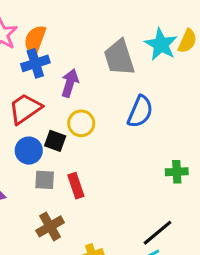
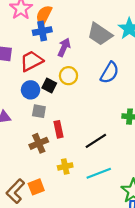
gray trapezoid: (119, 58) -> (100, 34), turned -45
red rectangle: (76, 186) -> (58, 129), moved
black line: (157, 233) -> (96, 141), moved

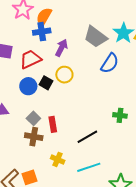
blue semicircle: (110, 73) -> (110, 63), moved
gray square: (39, 111) -> (33, 118), moved, turned 32
brown cross: (39, 143) -> (34, 137), turned 30
yellow cross: (65, 166) -> (58, 159), turned 32

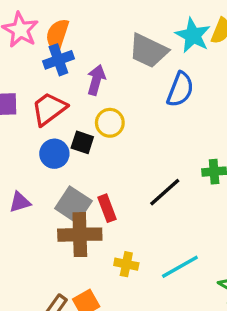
gray square: (33, 118) -> (73, 205), size x1.5
brown cross: (34, 137) -> (80, 235), size x1.4
black line: (87, 137) -> (165, 192), moved

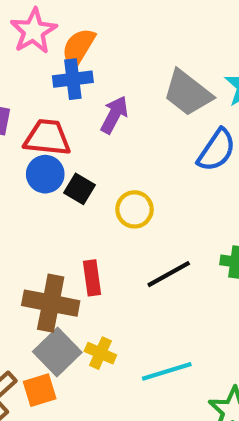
red trapezoid: (49, 109) -> (47, 138), turned 30
yellow circle: (110, 123) -> (134, 209), moved
blue circle: (54, 154) -> (45, 174), moved
gray square: (73, 205) -> (57, 352), moved

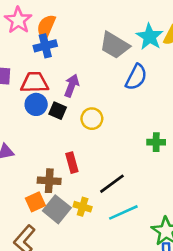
purple arrow: (114, 115) -> (72, 86), moved
black line: (169, 274) -> (112, 184), moved
brown cross: (51, 303) -> (49, 181), size x0.7
orange square: (40, 390) -> (35, 202), moved

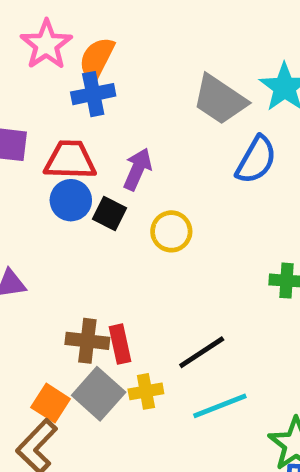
red rectangle: (72, 163) -> (120, 344), moved
orange square: (35, 202) -> (51, 403), moved, turned -36
yellow cross: (83, 207) -> (146, 391), turned -30

